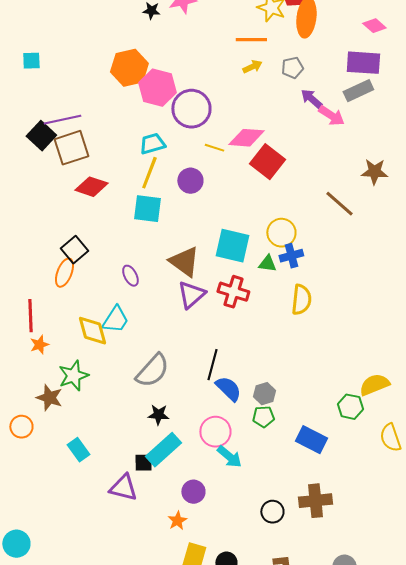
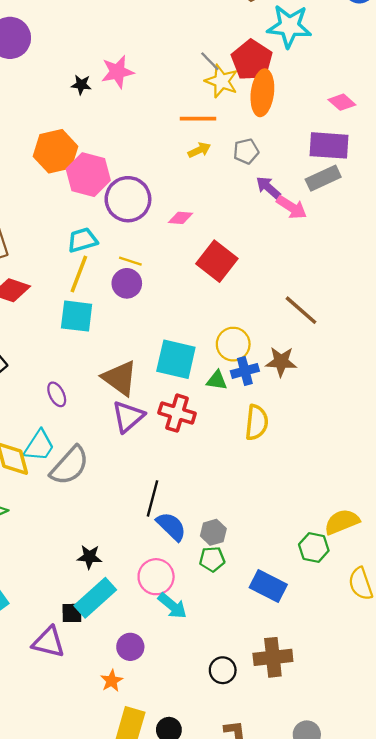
pink diamond: (246, 138) -> (181, 218), moved, size x0.6
yellow line: (214, 148) -> (130, 261), moved
brown star: (374, 172) -> (281, 362), moved
gray semicircle: (152, 371) -> (70, 466), moved

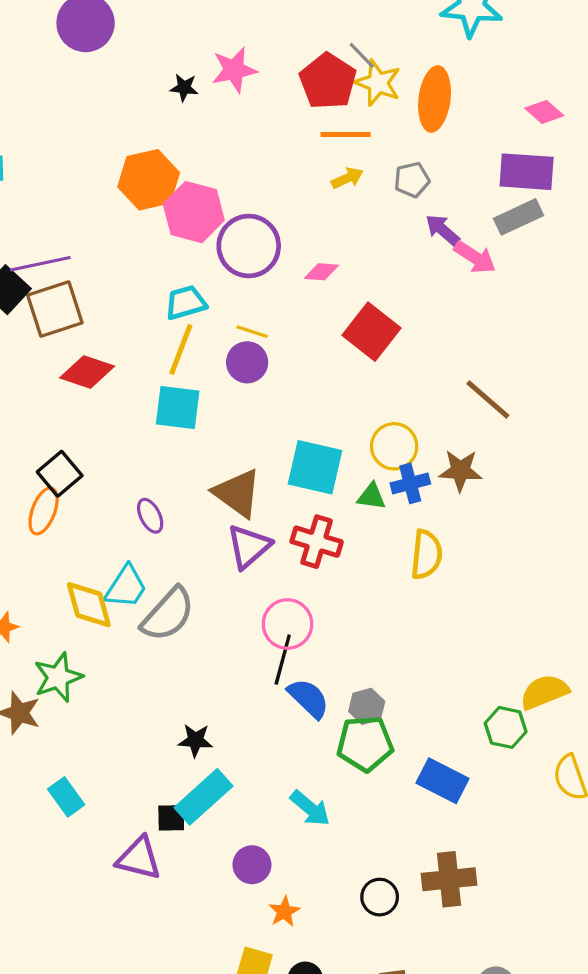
red pentagon: (252, 60) -> (328, 81), moved
green pentagon: (212, 559) -> (365, 744), size x1.6
pink circle: (156, 577) -> (287, 624), moved
orange star: (112, 681) -> (284, 912), moved

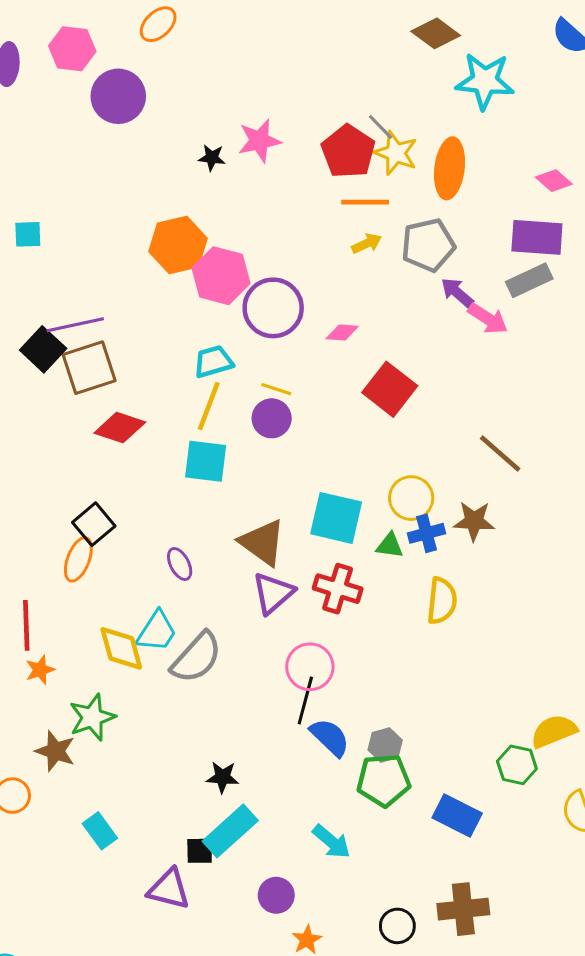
gray pentagon: (412, 180) -> (428, 245), size x1.6

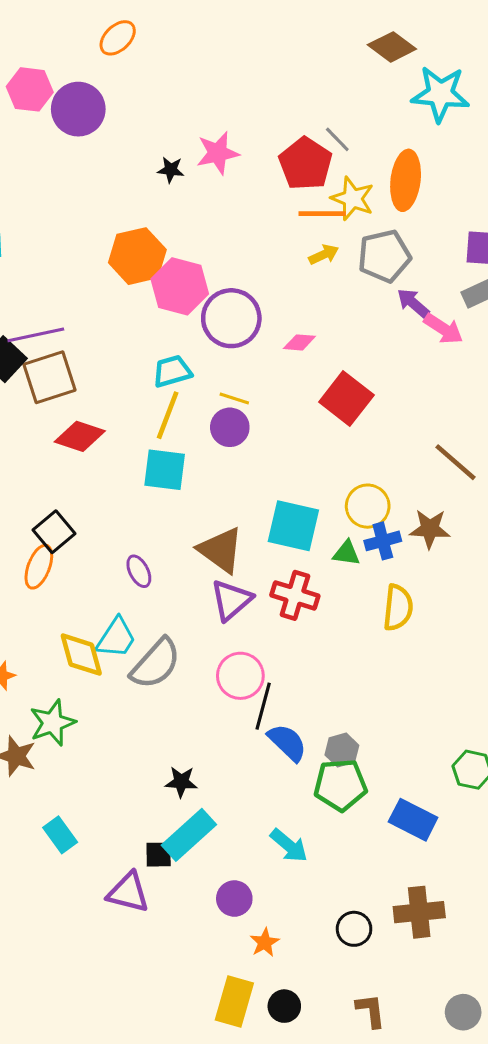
pink hexagon: (72, 49) -> (30, 89), moved
yellow star: (396, 153) -> (353, 198), moved
pink circle: (310, 667) -> (240, 676), moved

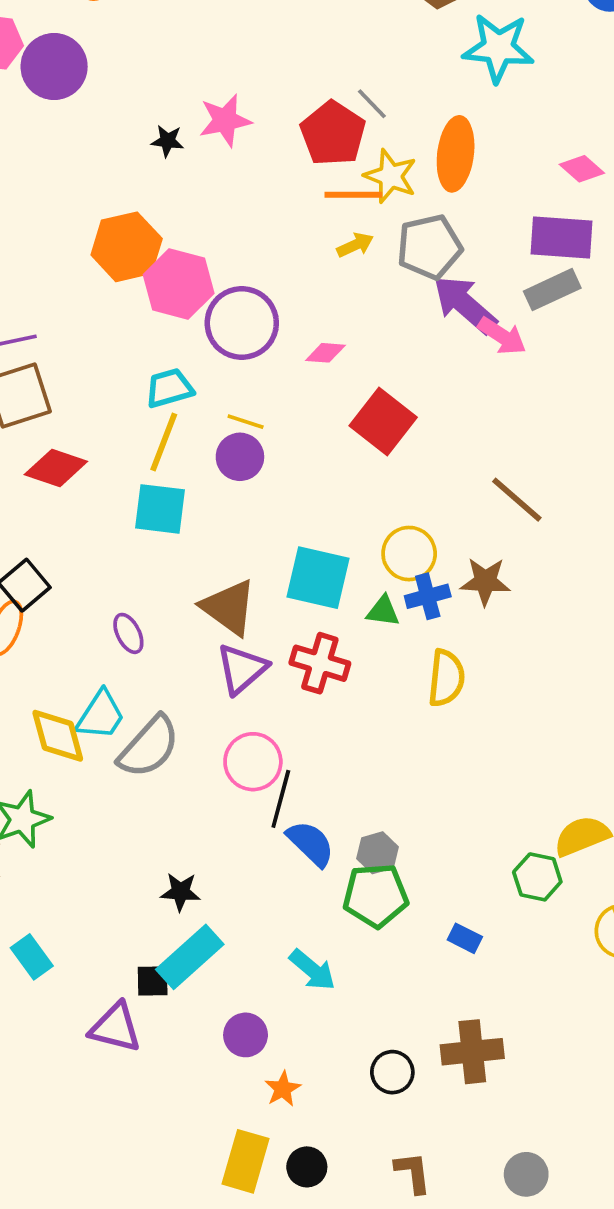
purple arrow: (413, 303) -> (465, 304), size x1.6
blue rectangle: (413, 820) -> (465, 938), size x0.6

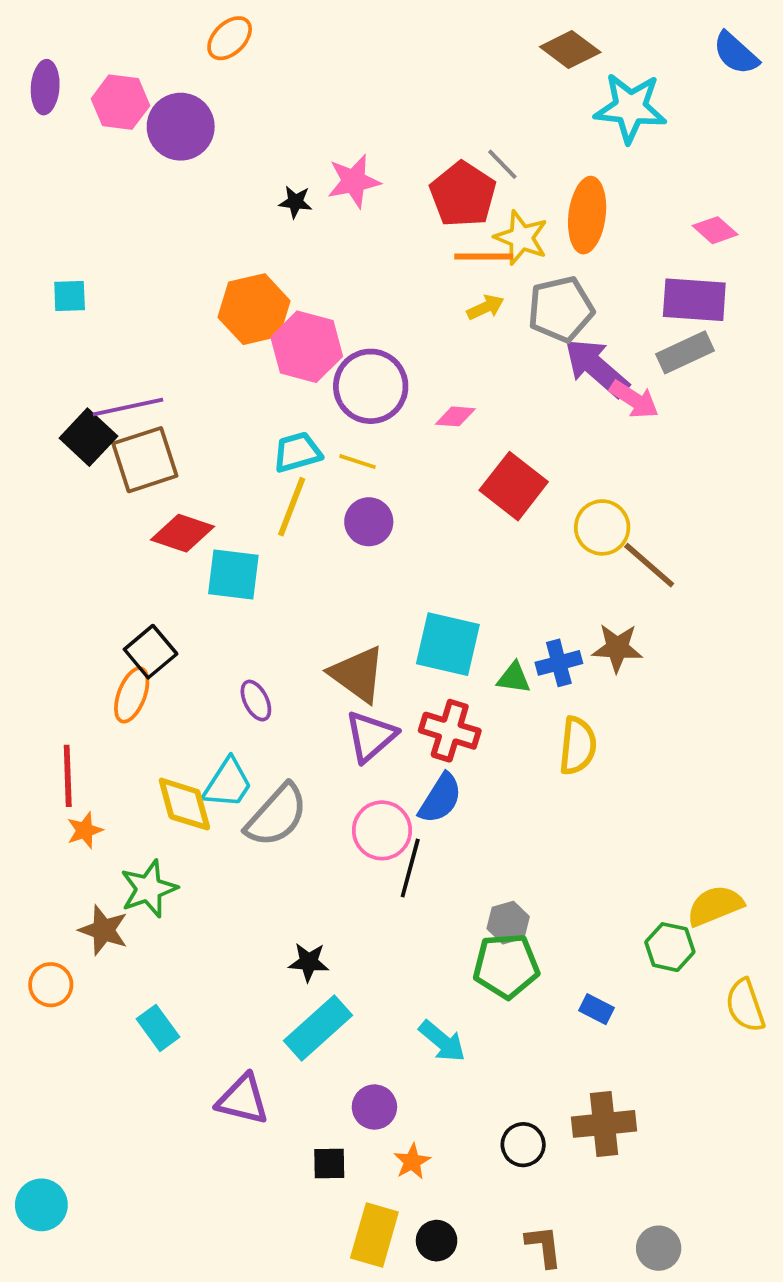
yellow line: (246, 422) -> (358, 462), moved
cyan square: (160, 509) -> (233, 574), moved
yellow circle: (409, 554) -> (602, 527), moved
blue semicircle: (311, 843) -> (440, 798), moved, turned 78
black square: (153, 981) -> (329, 1163), moved

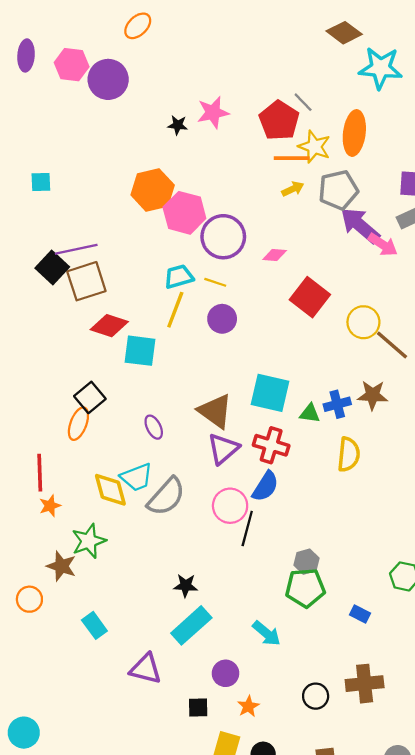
cyan trapezoid: (228, 783) -> (137, 477), turned 36

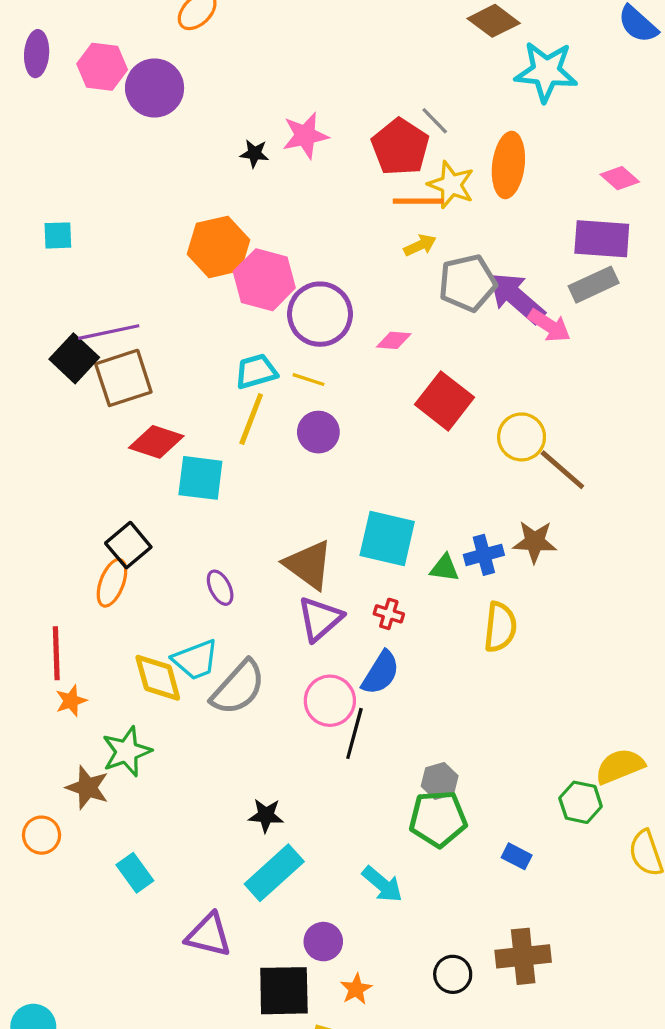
gray pentagon: (338, 190) -> (467, 283), moved
red cross: (271, 445) -> (389, 614), size x0.6
black square: (198, 708) -> (284, 991), size x1.8

